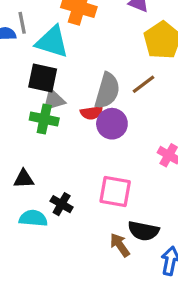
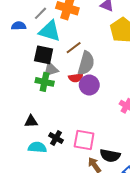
gray line: (22, 23) -> (40, 13), moved, turned 56
brown line: (143, 84) -> (74, 48), moved
pink square: (115, 191) -> (84, 140), moved

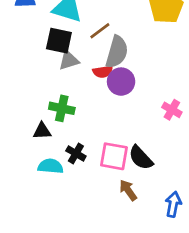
green cross: (45, 82) -> (62, 108), moved
black semicircle: (110, 156) -> (141, 158), moved, turned 36

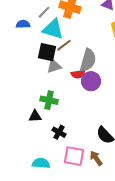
brown line: (100, 31) -> (64, 45), moved
pink square: (114, 156) -> (74, 156), moved
cyan semicircle: (51, 166) -> (41, 163), moved

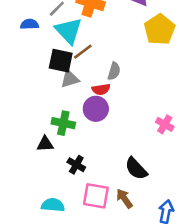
cyan triangle: (53, 29) -> (69, 31), turned 30
gray semicircle: (88, 60) -> (114, 71), size x0.6
purple circle: (91, 81) -> (96, 109), moved

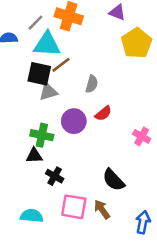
cyan triangle: (69, 31) -> (47, 44), turned -44
red semicircle: (101, 89) -> (103, 113), moved, turned -30
black triangle: (45, 144) -> (34, 156), moved

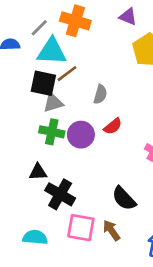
green cross: (42, 135) -> (52, 132), moved
black cross: (55, 176) -> (60, 194), size x1.5

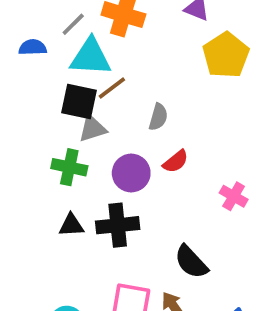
green cross: (52, 132) -> (69, 167), moved
black cross: (60, 194) -> (118, 225), moved, turned -36

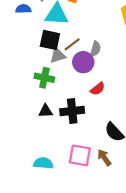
brown line: (112, 88) -> (72, 44), moved
red semicircle: (176, 161) -> (98, 89), moved
purple circle: (131, 173) -> (83, 62), moved

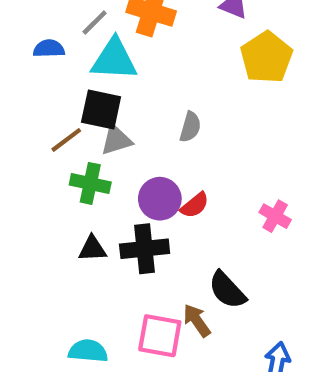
brown line: (72, 44) -> (66, 140), moved
purple circle: (83, 62) -> (160, 199), moved
brown arrow: (104, 158) -> (197, 321), moved

